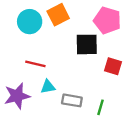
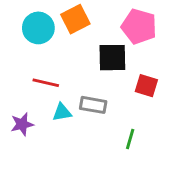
purple star: (17, 96) -> (22, 124), size x0.7
gray rectangle: (72, 100) -> (93, 105), moved

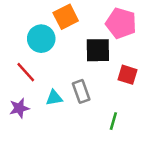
cyan circle: (38, 28) -> (41, 39), moved
red line: (46, 83) -> (26, 72), moved, turned 35
gray rectangle: (93, 105) -> (81, 91), turned 60

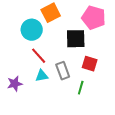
red line: (26, 72) -> (39, 56), moved
red square: (127, 75) -> (90, 64), moved
green line: (113, 121) -> (81, 88), moved

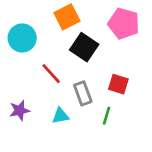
cyan circle: (32, 30) -> (22, 38), moved
black square: (76, 39) -> (84, 47), moved, turned 35
cyan triangle: (42, 76) -> (60, 116), moved

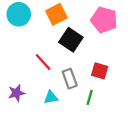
cyan circle: (22, 38) -> (19, 14), moved

